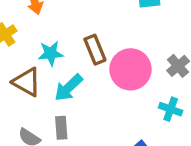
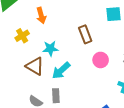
brown rectangle: (95, 50) -> (85, 34), moved
pink circle: (131, 69) -> (101, 60), size x0.6

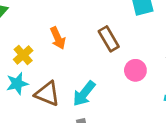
orange arrow: (41, 15) -> (58, 38), moved
cyan star: (50, 49) -> (17, 84), moved

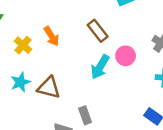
yellow cross: (23, 55) -> (23, 45), moved
cyan arrow: (84, 94) -> (100, 67), moved

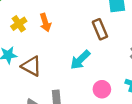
brown rectangle: (98, 31) -> (100, 29), moved
pink circle: (126, 56) -> (102, 89), moved

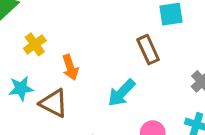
orange arrow: (45, 23) -> (70, 67), moved

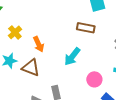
brown rectangle: (148, 50) -> (86, 28), turned -48

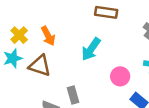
yellow cross: (15, 32) -> (19, 35), moved

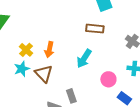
orange arrow: (48, 36) -> (49, 50), turned 42
brown triangle: (40, 66) -> (44, 74), turned 30

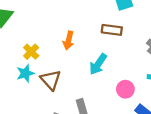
orange arrow: (49, 50) -> (69, 40), moved

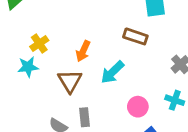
orange arrow: (69, 40) -> (83, 51), moved
brown triangle: (51, 80) -> (70, 81), moved

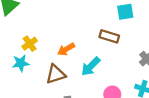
orange arrow: (83, 51) -> (66, 49), turned 36
brown triangle: (70, 81) -> (56, 74), turned 45

